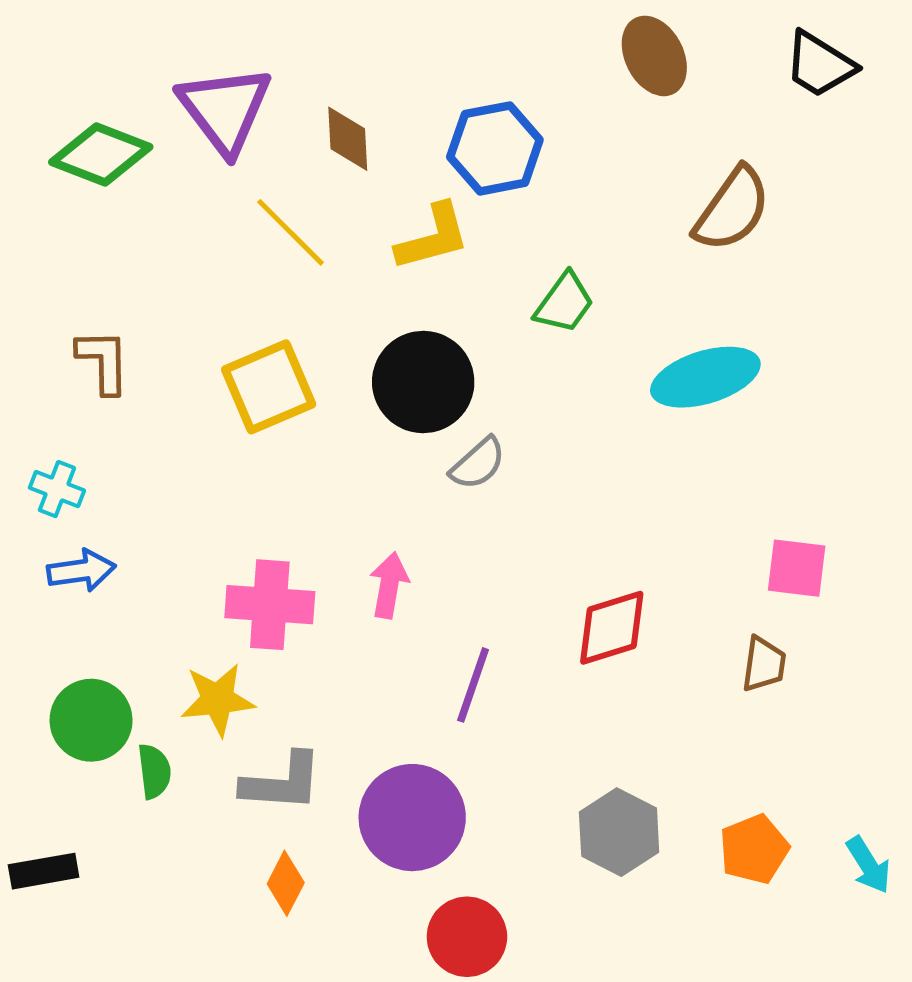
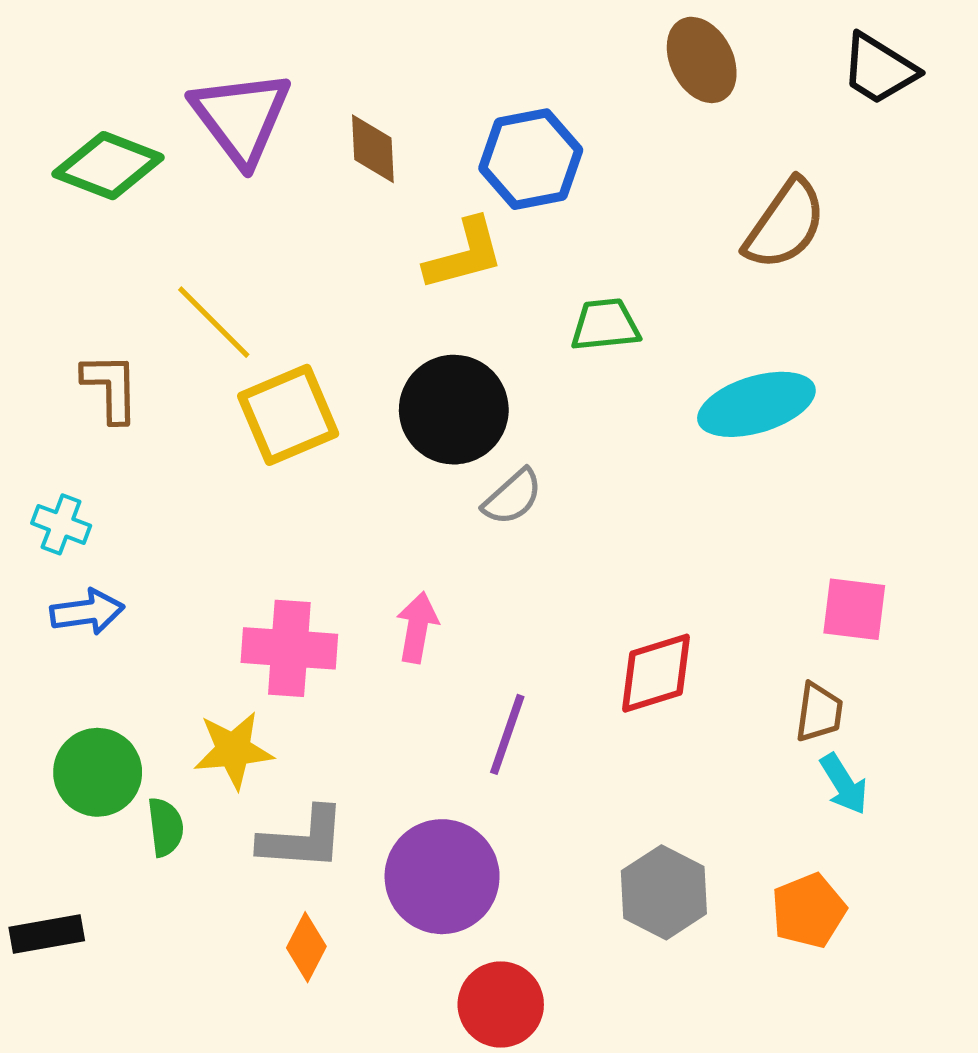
yellow line: (291, 232) -> (214, 322), moved
green trapezoid: (564, 303) -> (605, 325), turned -132
cyan arrow: (868, 865) -> (844, 784), moved

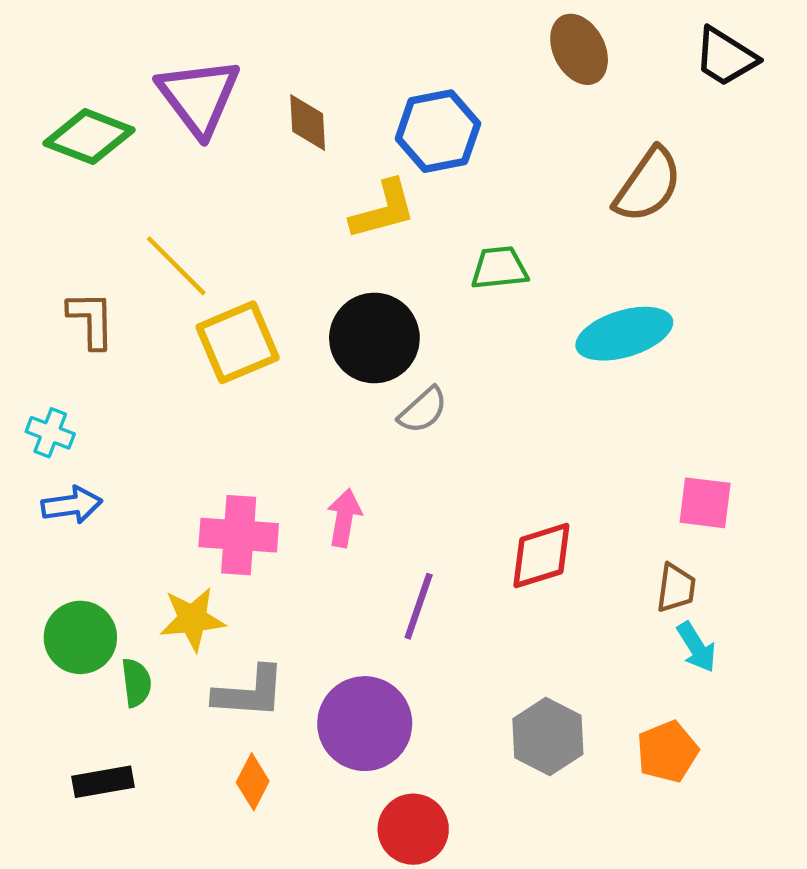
black rectangle: (47, 934) -> (103, 782), moved

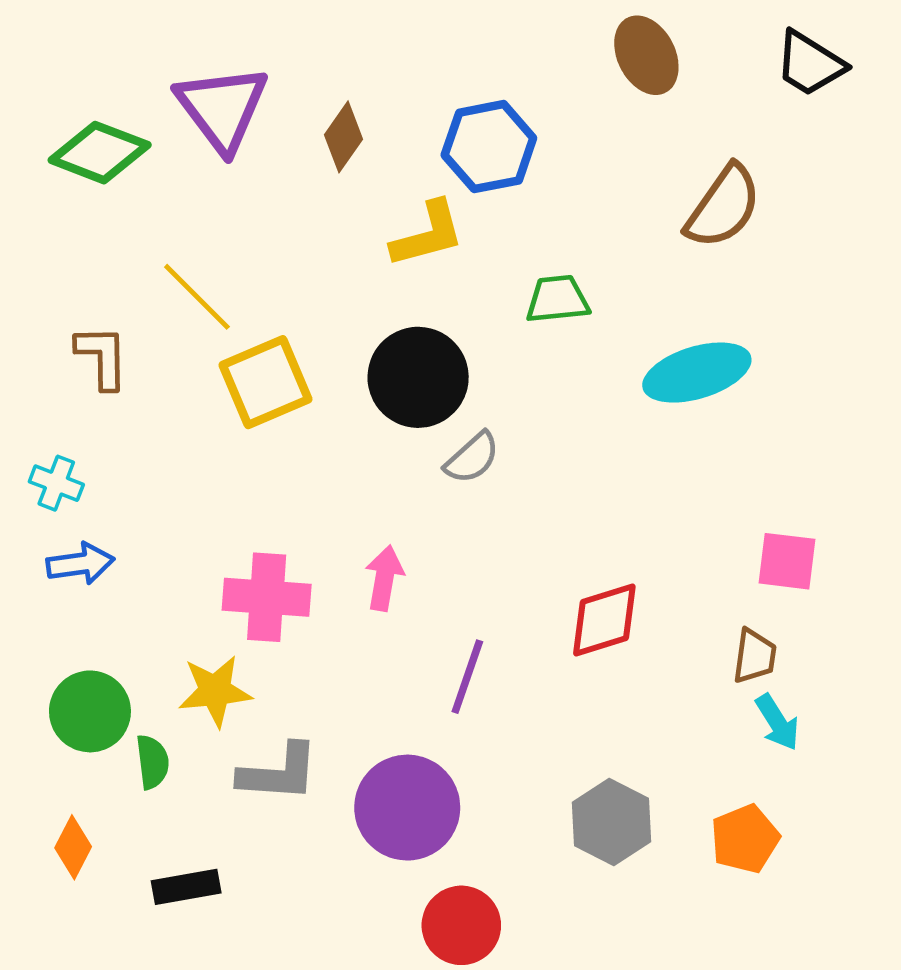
brown diamond: (308, 123) -> (344, 137), turned 38
black rectangle: (103, 782) -> (186, 887), moved
orange diamond: (253, 782) -> (73, 847), moved

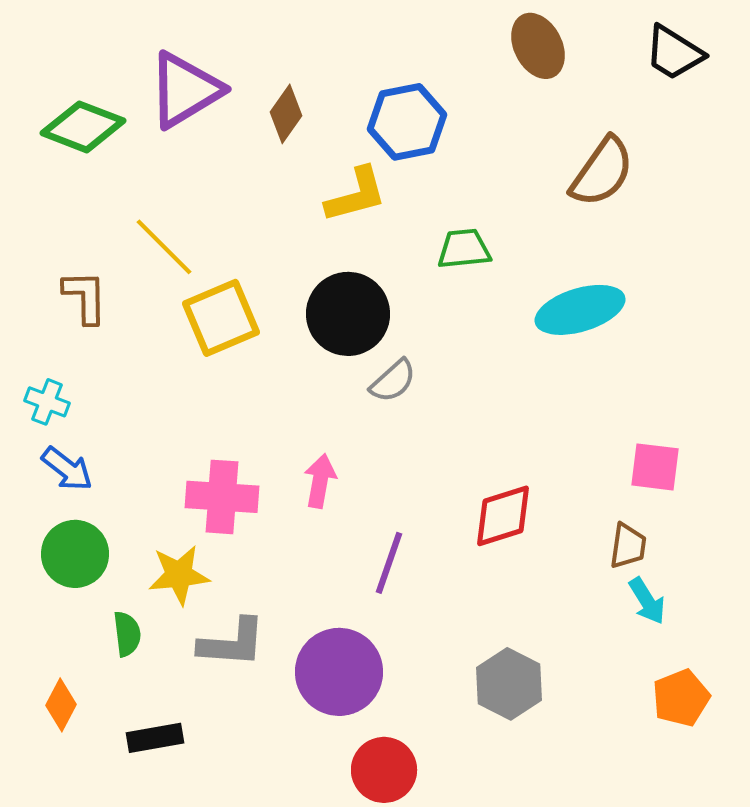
purple triangle: (222, 108) -> (185, 90), turned 36
blue arrow: (80, 564) -> (67, 469), turned 46
green circle: (90, 711) -> (75, 554), moved
orange pentagon: (745, 839) -> (681, 698), moved

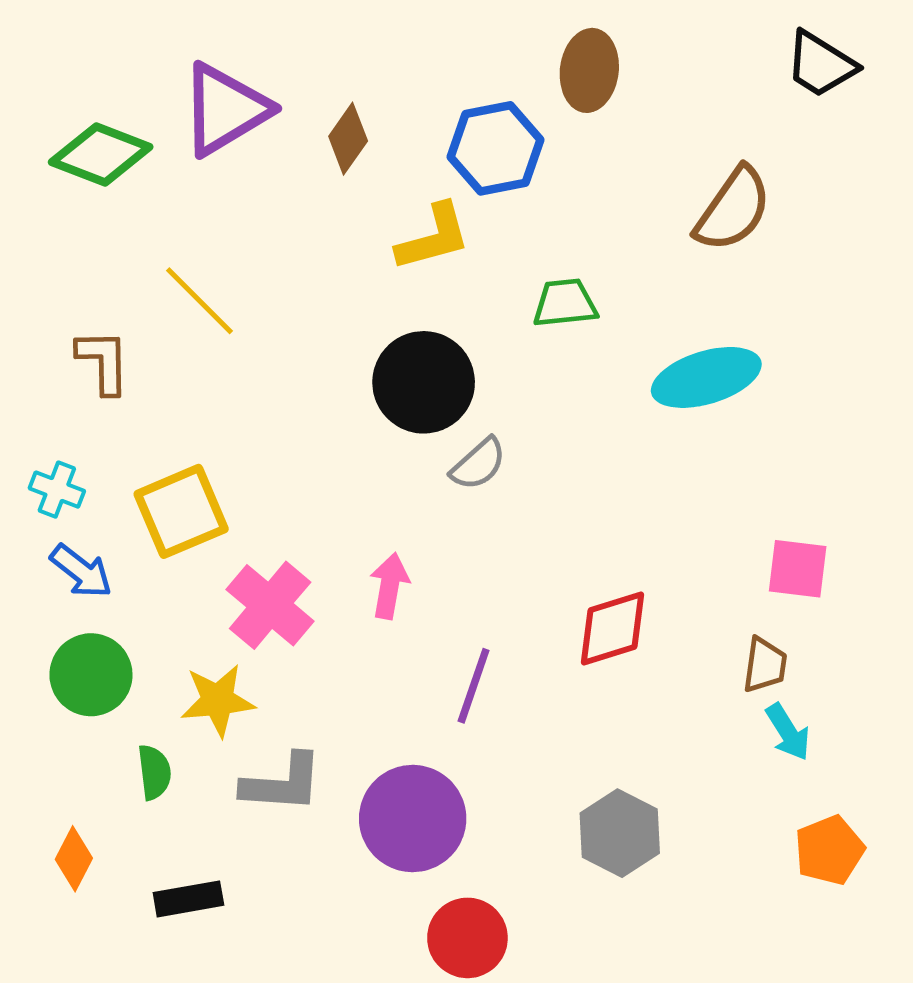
brown ellipse: (538, 46) -> (589, 70), moved, turned 34
yellow square: (221, 318) -> (181, 511), moved
pink cross: (222, 497) -> (270, 605), turned 36

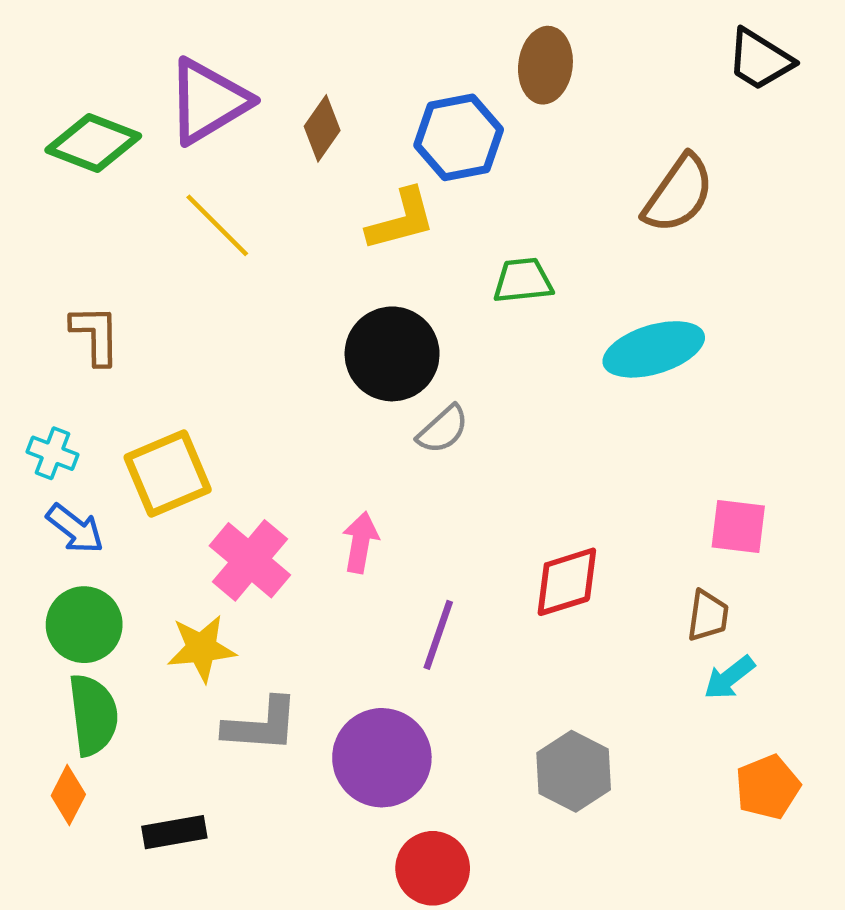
yellow line: (199, 301) -> (217, 225), moved
cyan arrow: (788, 732) -> (729, 678), turned 84
green semicircle: (154, 772) -> (93, 715), moved, size x1.6

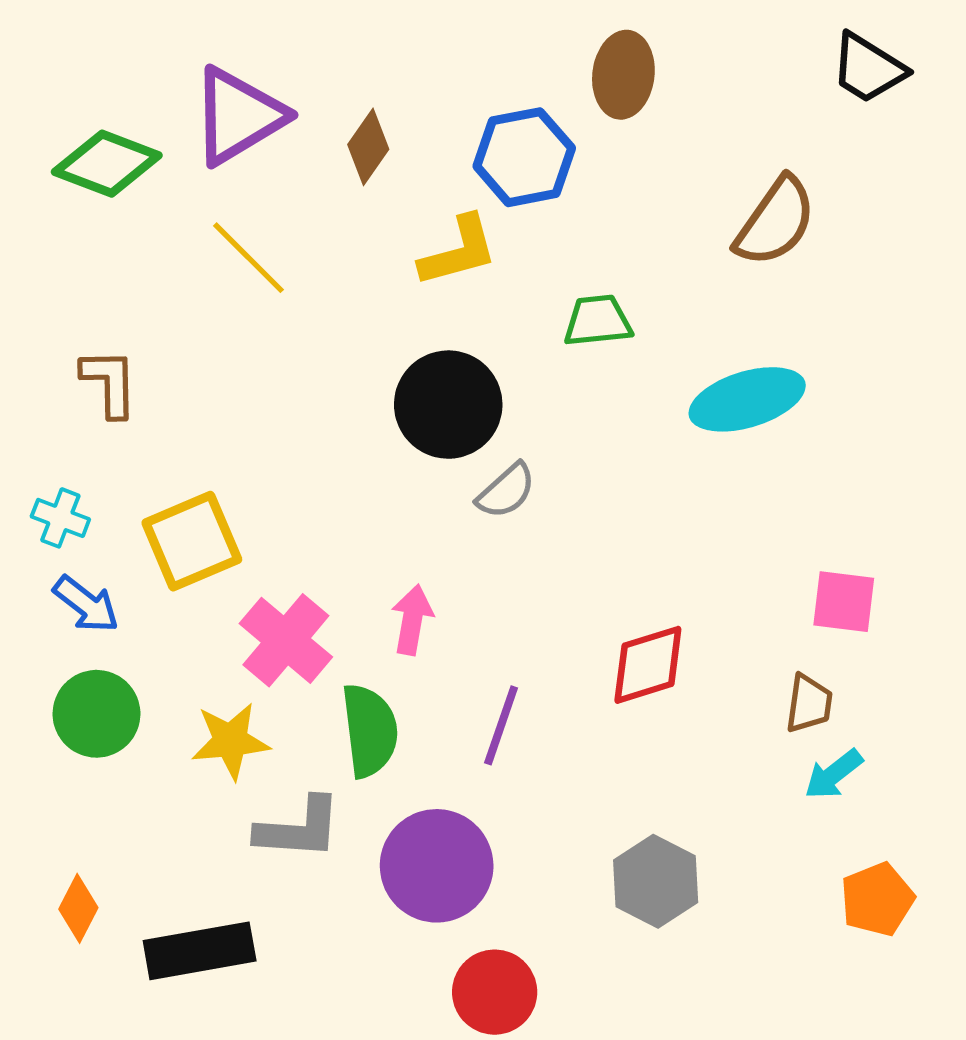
green semicircle: (93, 715) -> (370, 731), moved
black rectangle: (174, 832) -> (200, 951), size x1.5

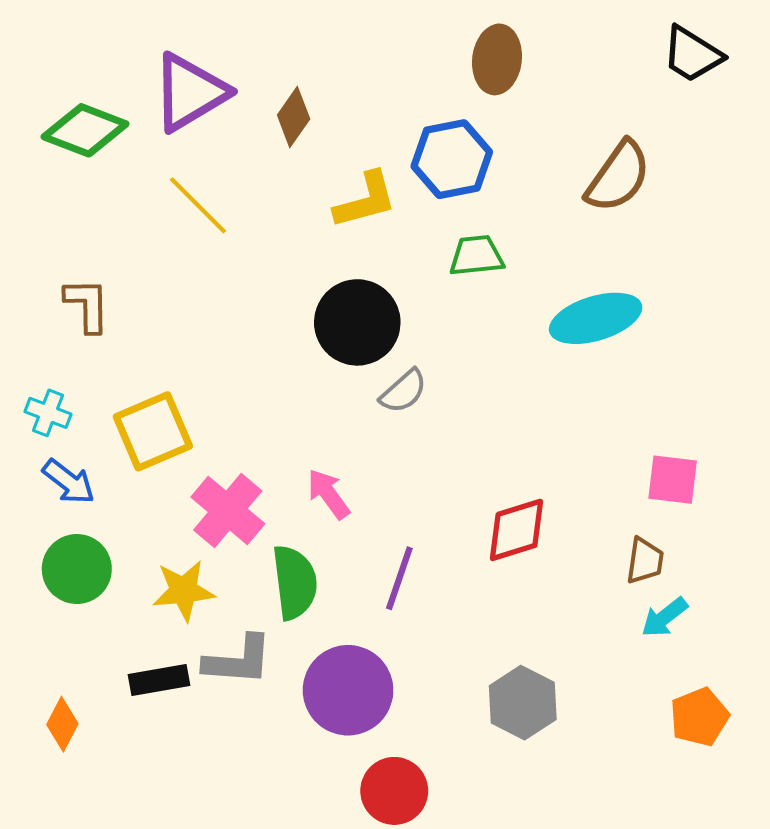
blue hexagon: (524, 157) -> (452, 159), moved
pink arrow: (412, 620) -> (328, 494), turned -46
black rectangle: (200, 951) -> (159, 680), moved, size x0.7

